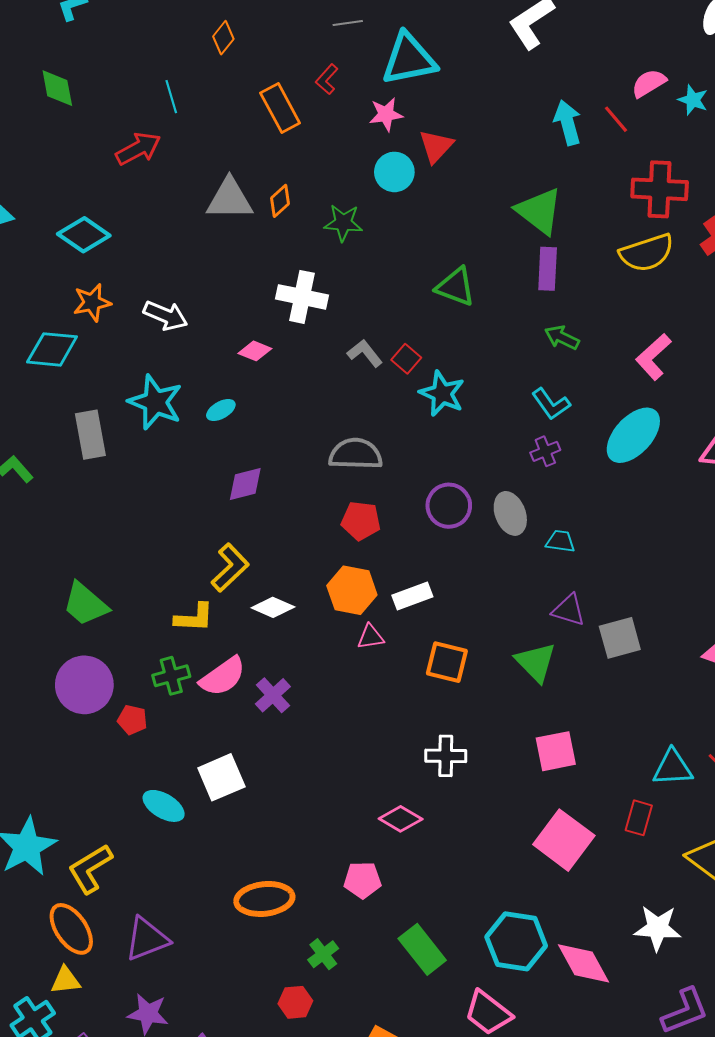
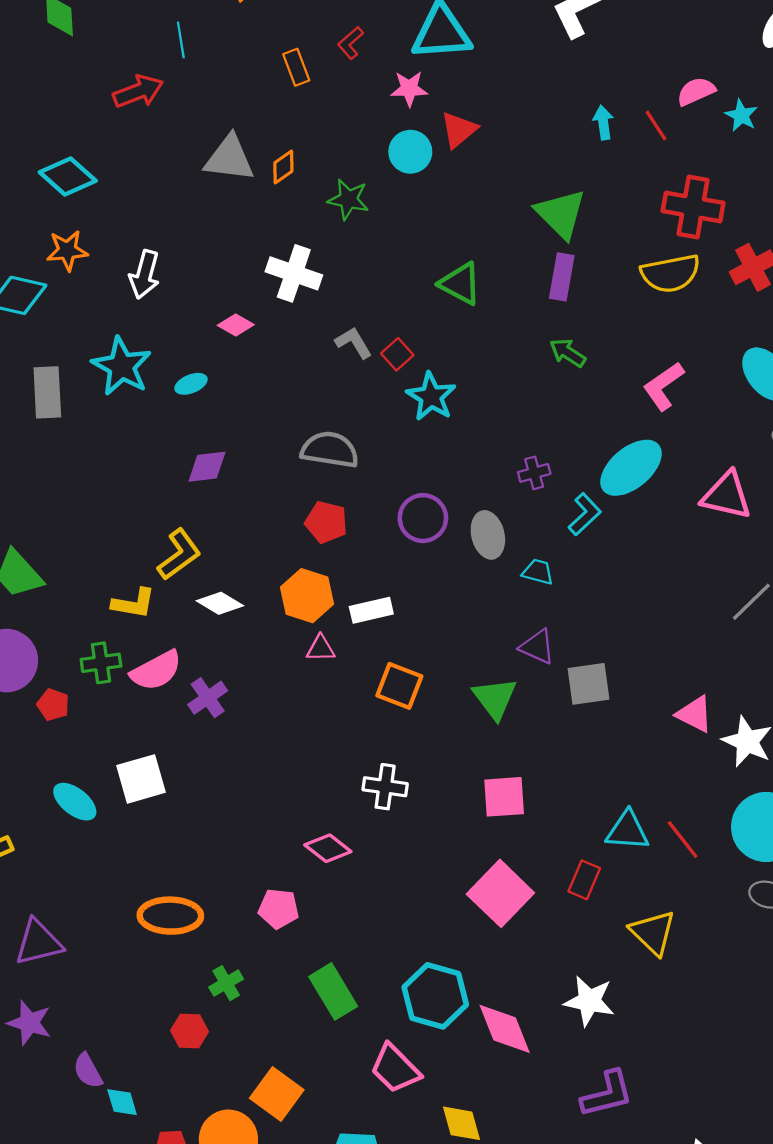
orange rectangle: (280, 108) -> (296, 67), size x0.7
cyan arrow: (568, 123) -> (603, 123), size x0.7
white arrow: (166, 315) -> (144, 275), turned 75
cyan L-shape: (551, 404) -> (585, 514), moved, turned -105

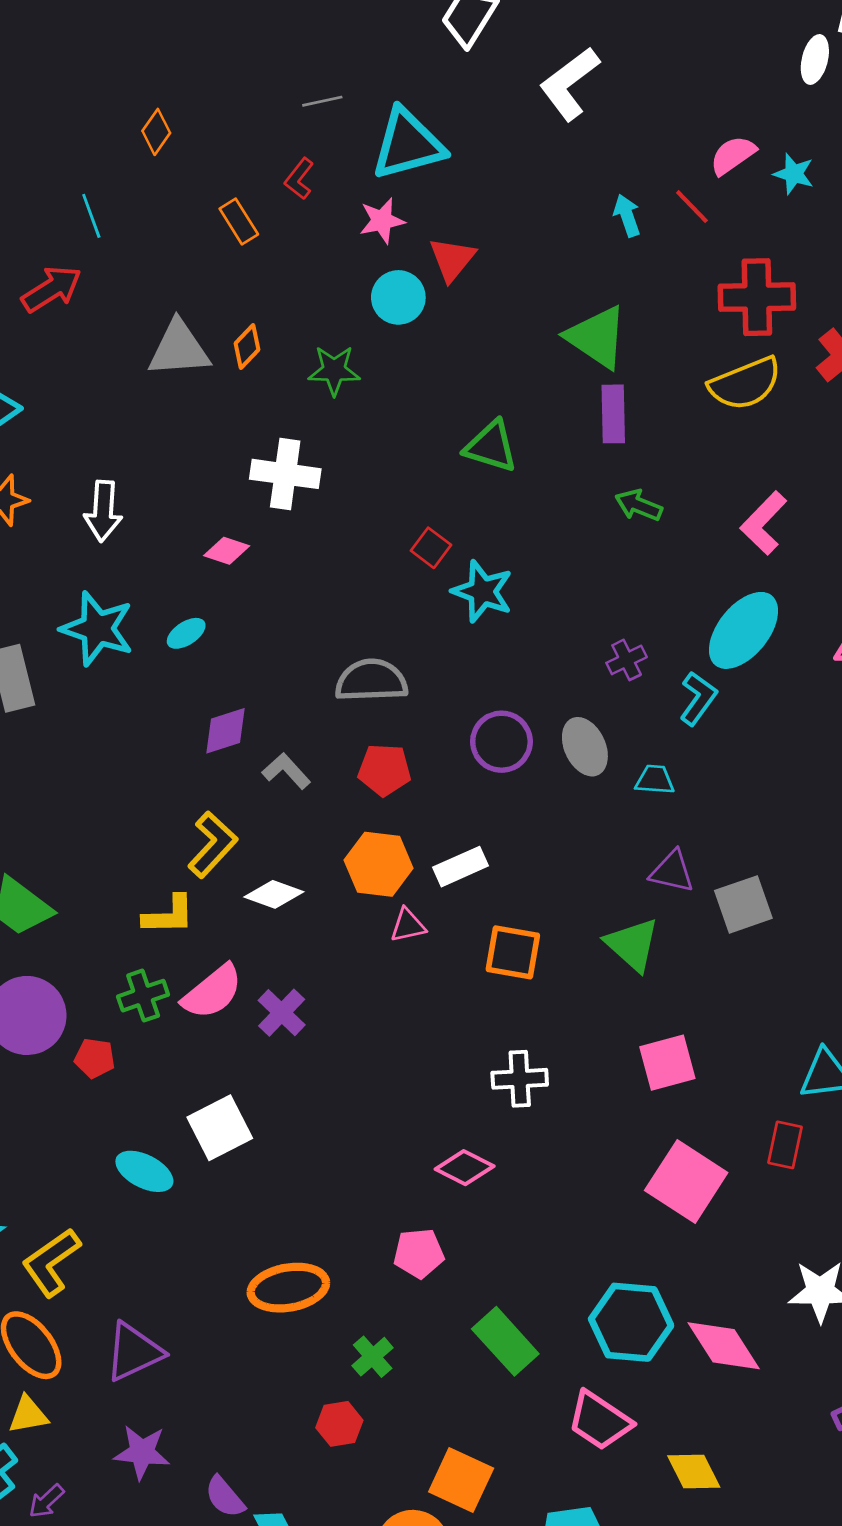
gray L-shape: (354, 343) -> (286, 771), moved

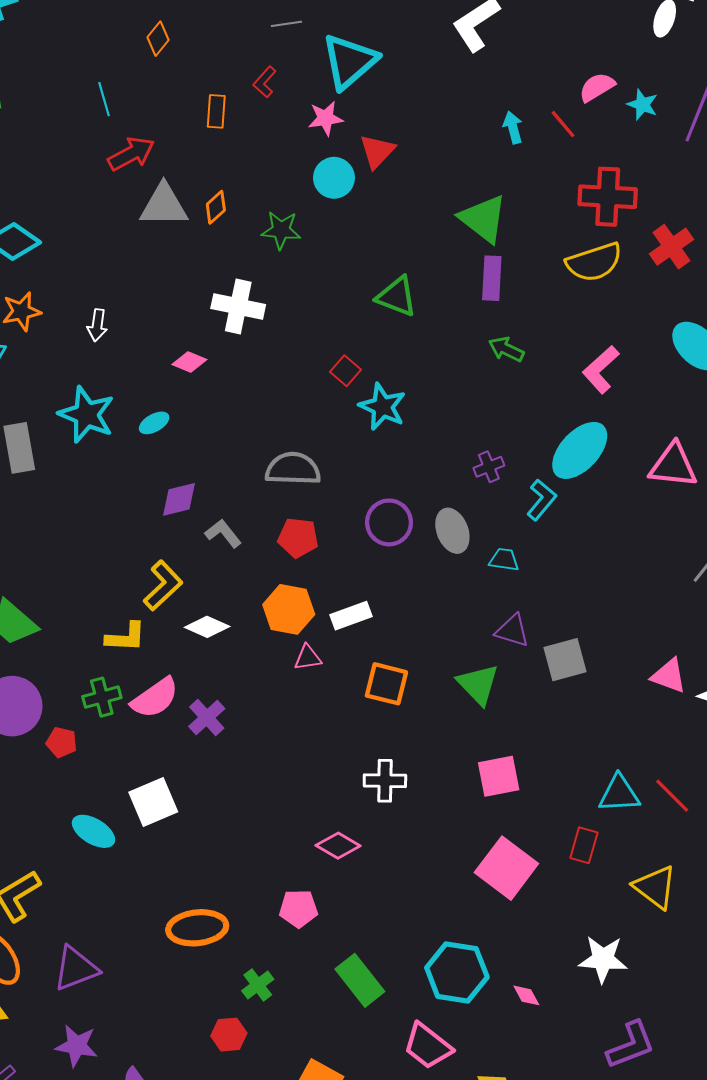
cyan triangle: (408, 144) -> (349, 61), turned -30
orange rectangle: (239, 222) -> (216, 111), turned 32
red arrow: (52, 289) -> (131, 154), moved
white arrow: (103, 511) -> (97, 325), size x0.7
pink diamond: (724, 1346) -> (526, 995), size x0.5

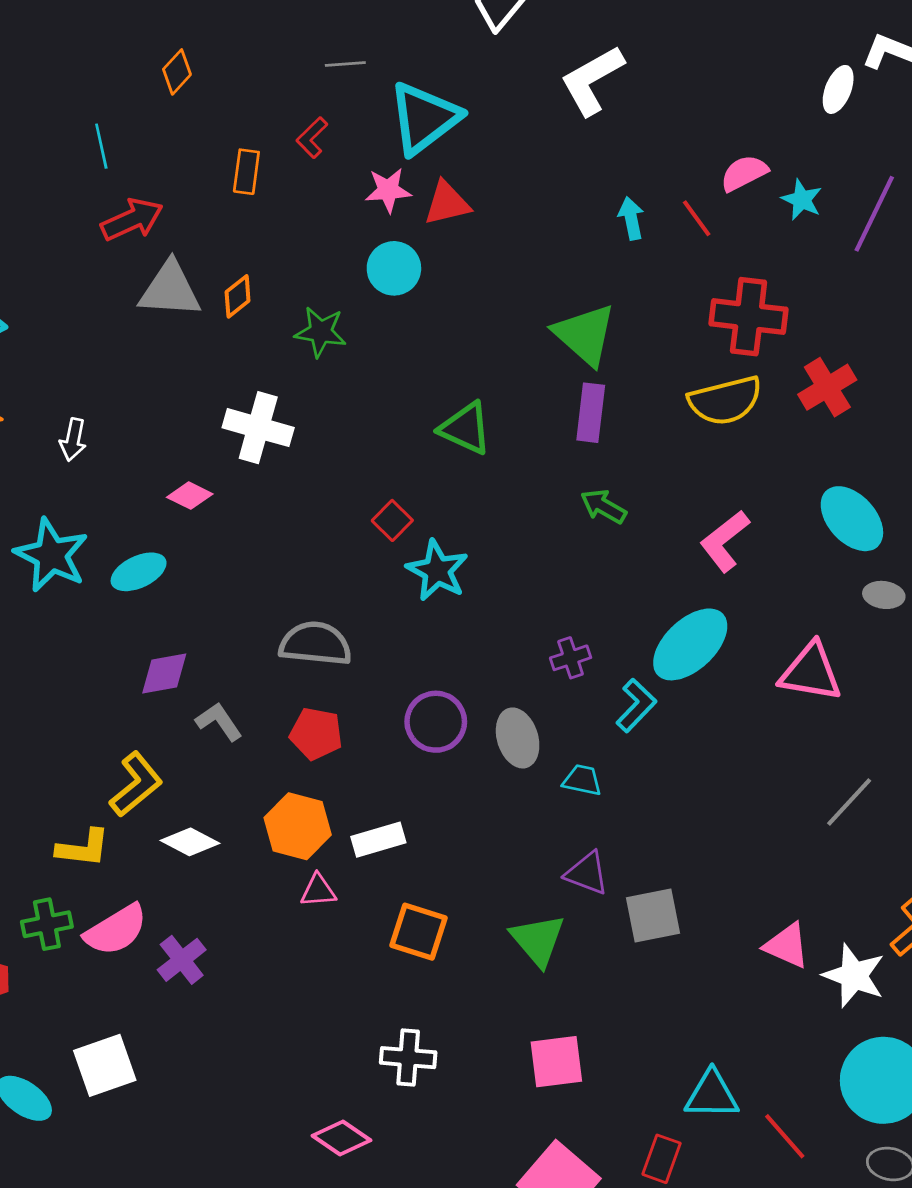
red triangle: (377, 151) -> (447, 203), moved, turned 30
cyan ellipse: (154, 423) -> (139, 572), size x1.4
red line: (672, 796) -> (785, 1136), moved

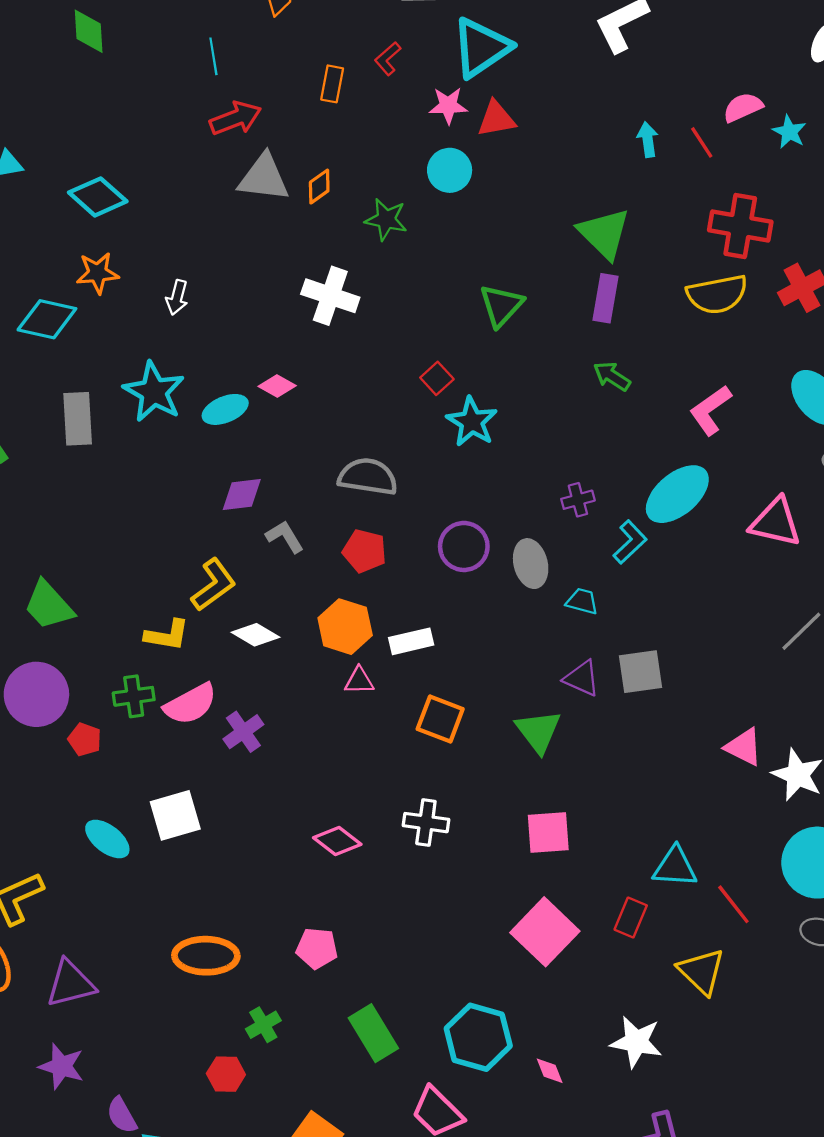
green triangle: (465, 428) -> (501, 306), turned 45
pink diamond: (190, 496) -> (277, 386), moved
gray square: (653, 915) -> (641, 672), moved
pink diamond: (342, 1138) -> (337, 841), moved

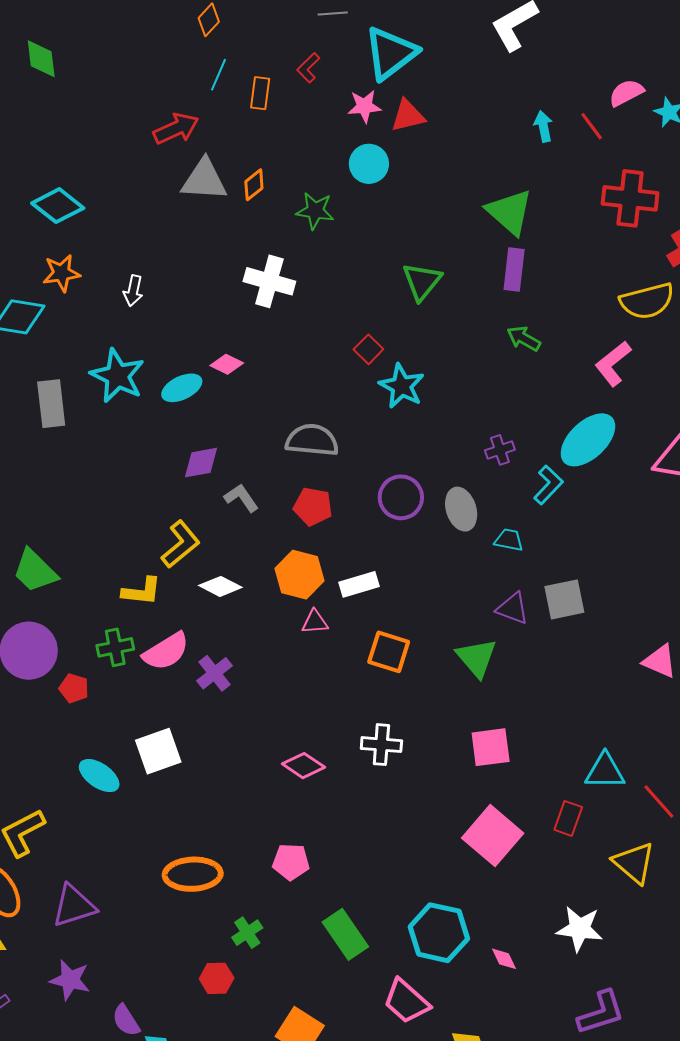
cyan line: (213, 56) -> (218, 75), moved, turned 36
yellow semicircle: (717, 294) -> (647, 301), moved

